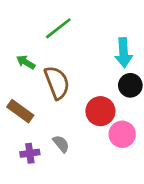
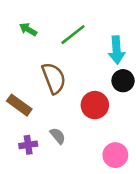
green line: (58, 28) -> (73, 35), moved
green arrow: (26, 62) -> (28, 29), moved
pink circle: (122, 134) -> (115, 155), moved

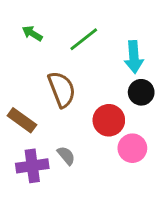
purple cross: (28, 145) -> (32, 166), size x1.5
pink circle: (115, 155) -> (132, 148), moved

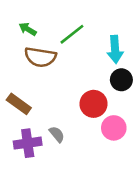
brown semicircle: (62, 89) -> (40, 57), moved, turned 120

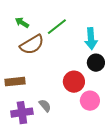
brown semicircle: (40, 57) -> (32, 45), turned -40
brown rectangle: (19, 104) -> (15, 82), turned -42

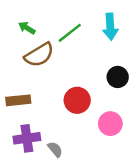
cyan arrow: (91, 39) -> (110, 27), moved
red circle: (74, 82) -> (77, 100), moved
gray semicircle: (45, 106) -> (55, 149), moved

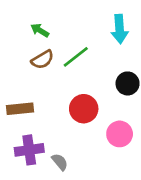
green arrow: (27, 28) -> (40, 30), moved
green line: (70, 33) -> (76, 57), moved
brown semicircle: (39, 55) -> (43, 60), size x0.7

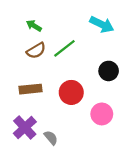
cyan arrow: (120, 29) -> (102, 25), turned -60
brown rectangle: (20, 109) -> (30, 89), moved
purple cross: (29, 150) -> (25, 128), turned -35

